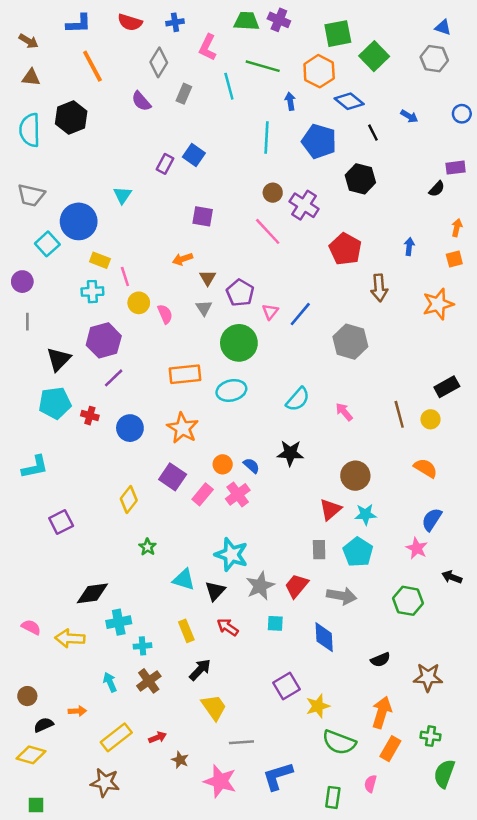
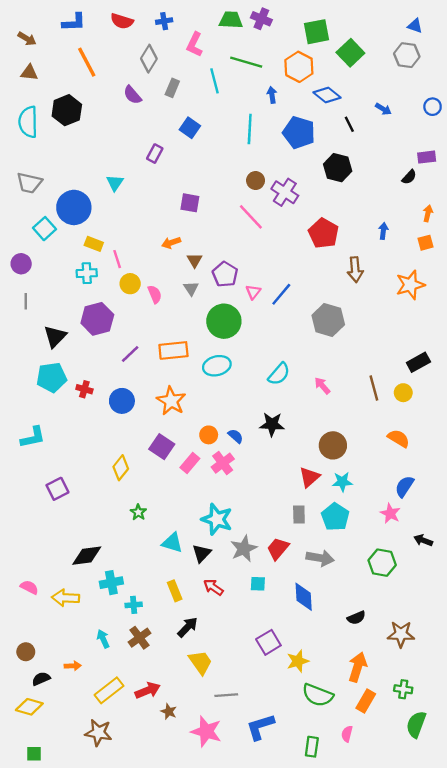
blue square: (194, 155) -> (190, 128), moved
purple line: (114, 378) -> (130, 354), moved
red arrow: (158, 737) -> (148, 690), size x1.5

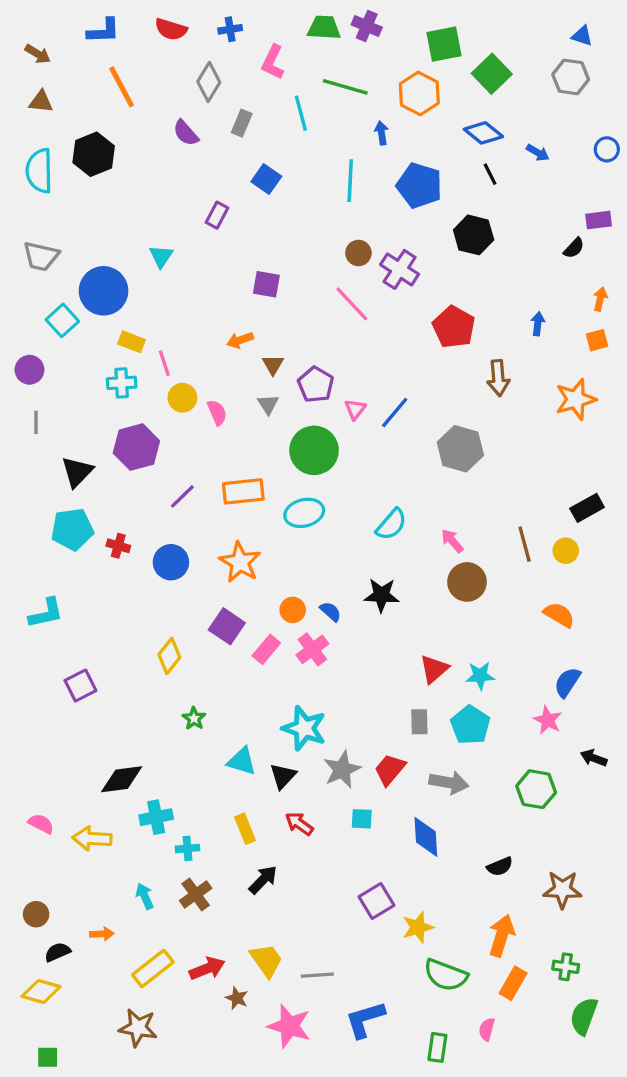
blue diamond: (327, 95) -> (483, 133), moved
brown circle: (333, 445) -> (467, 582), moved
yellow trapezoid: (200, 662) -> (266, 960), moved

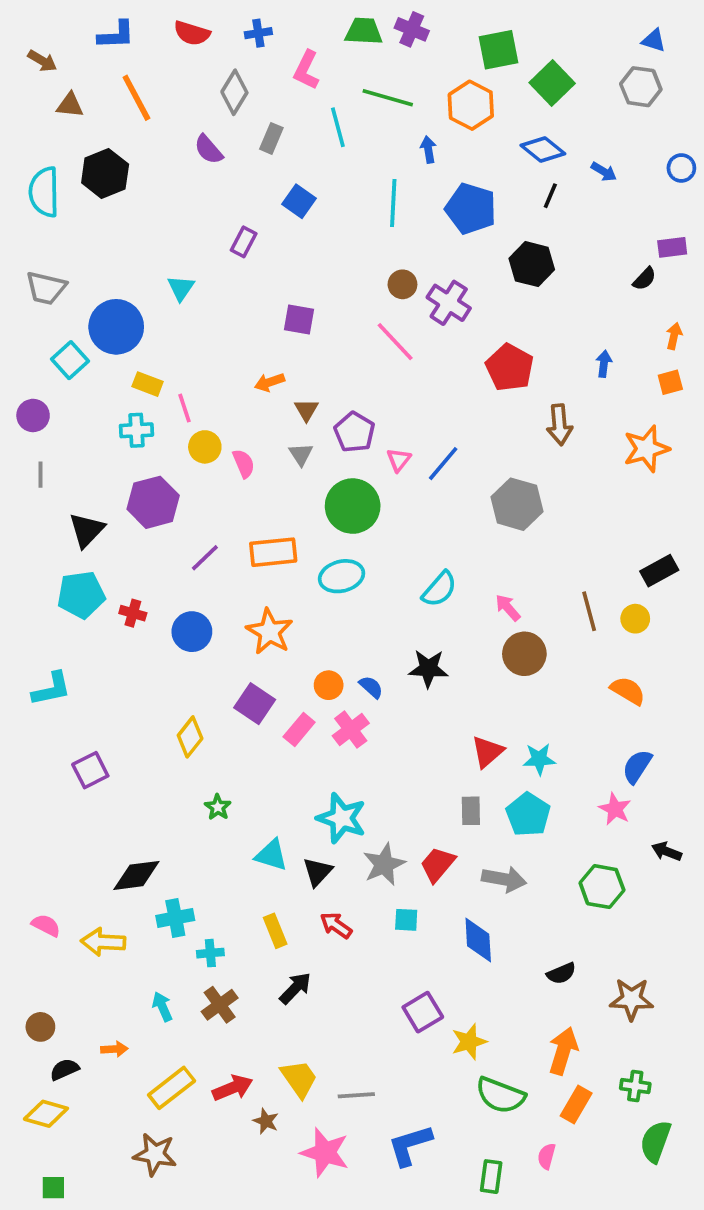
brown triangle: (41, 102) -> (70, 105), moved
black line: (490, 174) -> (550, 196), turned 50

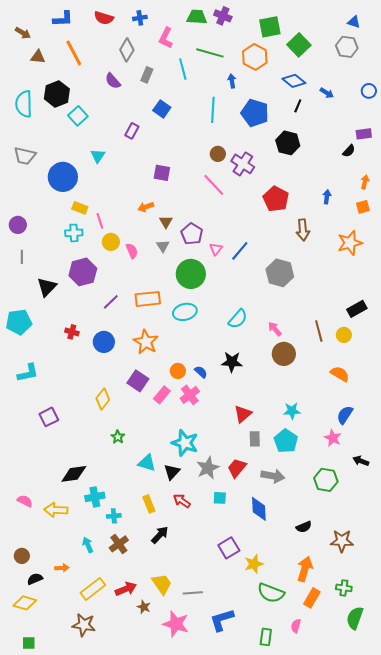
cyan square: (70, 360) -> (78, 116), moved
cyan pentagon: (81, 595) -> (19, 322), moved
red triangle: (487, 752) -> (243, 414), moved

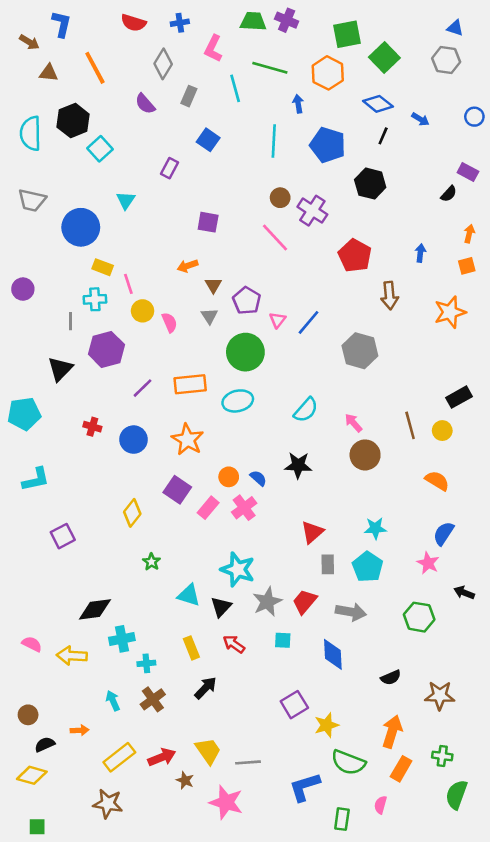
blue L-shape: (63, 19) -> (61, 24), moved, turned -75
purple rectangle: (364, 134) -> (468, 172), turned 35
gray line: (22, 257) -> (70, 321), moved
blue L-shape: (222, 620) -> (305, 787), moved

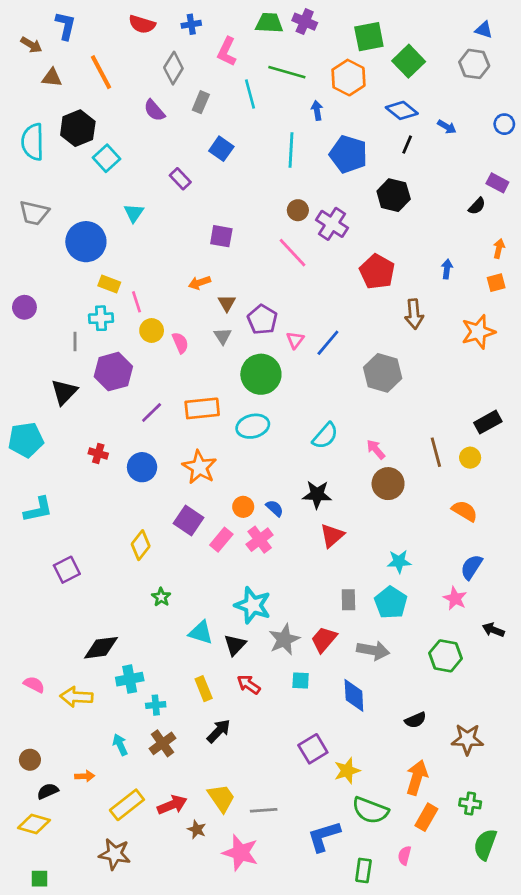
purple rectangle: (170, 168) -> (180, 179), turned -72
red triangle: (312, 532) -> (332, 536), moved

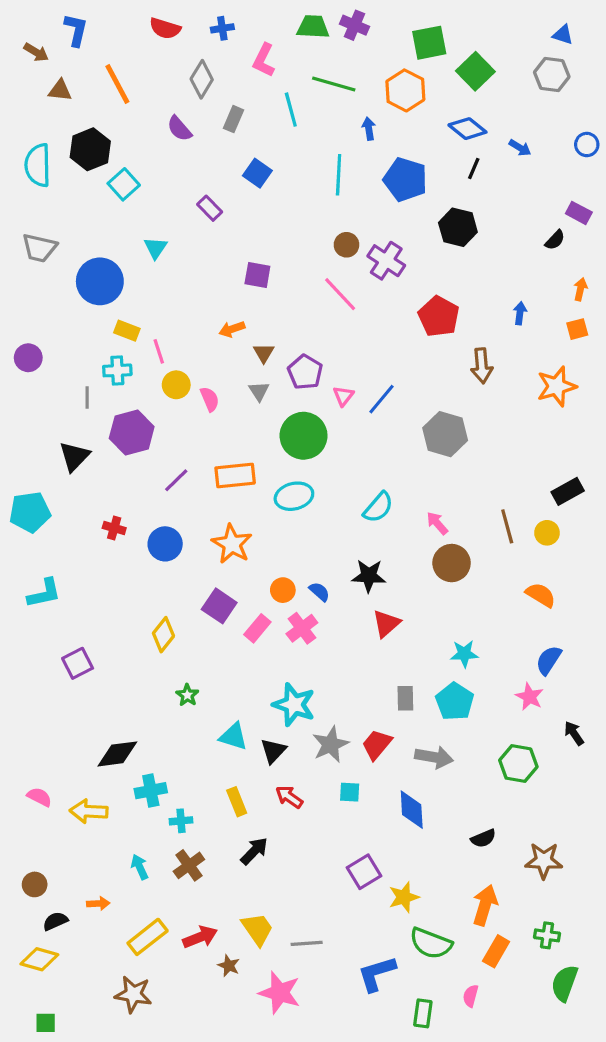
black arrow: (493, 630) -> (574, 733), turned 35

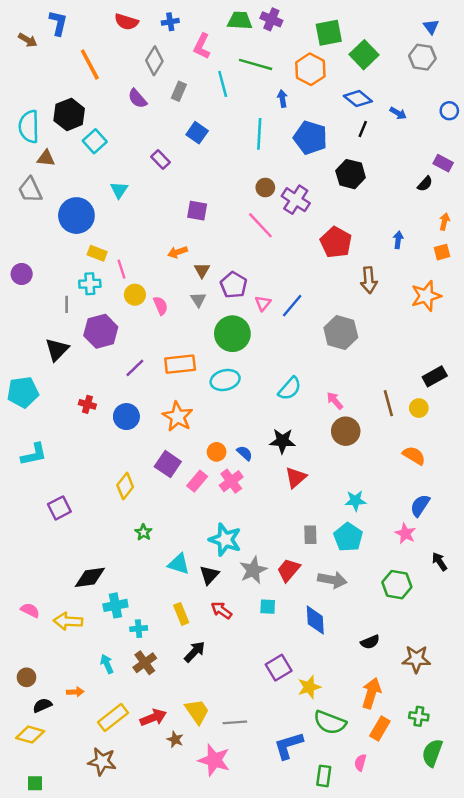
blue triangle: (563, 35) -> (431, 27), turned 35
brown triangle: (60, 90) -> (46, 158), moved
gray trapezoid: (39, 248) -> (30, 190), turned 52

